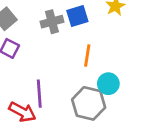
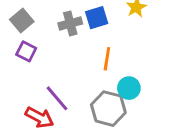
purple line: (39, 94) -> (57, 98), turned -36

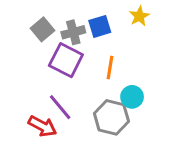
gray square: (22, 21) -> (42, 29), moved
purple square: (26, 51) -> (66, 60), moved, size x1.6

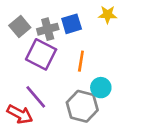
yellow star: (139, 16) -> (107, 15), turned 30

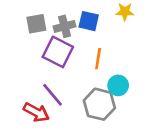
blue square: (72, 24) -> (89, 21), turned 30
gray square: (20, 27) -> (36, 24), turned 30

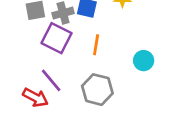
cyan circle: (118, 85) -> (144, 61), moved

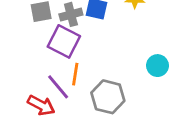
orange line: (96, 45) -> (75, 74), moved

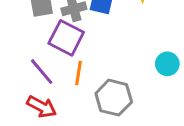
purple line: (58, 87) -> (42, 72), moved

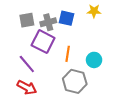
cyan circle: (167, 64) -> (94, 60), moved
orange line: (78, 73) -> (68, 54), moved

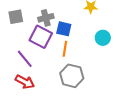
blue square: (67, 18) -> (64, 29), moved
gray square: (27, 20) -> (16, 17), moved
cyan circle: (94, 60) -> (103, 38), moved

